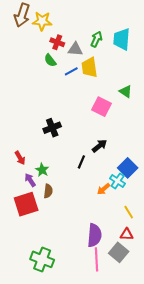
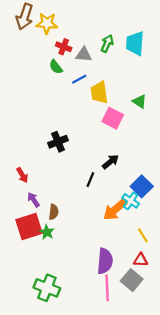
yellow trapezoid: (89, 67) -> (99, 93), moved
green star: (42, 170) -> (47, 232), moved
orange arrow: (103, 189) -> (115, 210), size x1.6

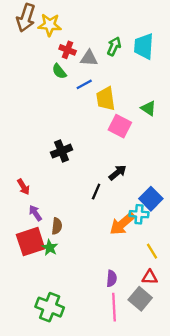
cyan cross: (131, 201) -> (139, 214), turned -30
purple semicircle: (105, 261) -> (112, 279), size x0.6

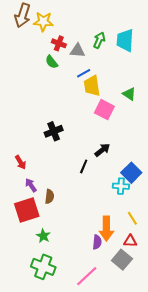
blue line: (84, 84) -> (84, 73), moved
orange arrow: (122, 224) -> (106, 229), moved, turned -50
green star: (50, 248) -> (43, 236), moved
pink line: (114, 307) -> (87, 276), moved, turned 50

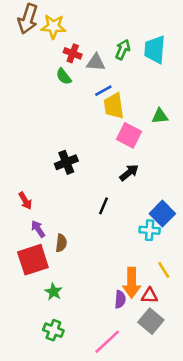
green triangle: (129, 94) -> (160, 116), turned -40
black arrow: (102, 150) -> (129, 173), moved
red triangle: (130, 241) -> (150, 296), moved
green cross: (43, 267) -> (53, 330), size x0.7

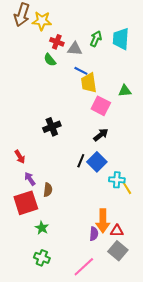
blue line: (103, 91) -> (81, 71), turned 56
blue square: (162, 214) -> (97, 162), moved
yellow line: (164, 270) -> (127, 188), moved

